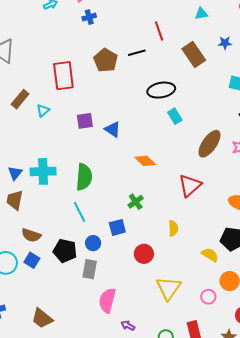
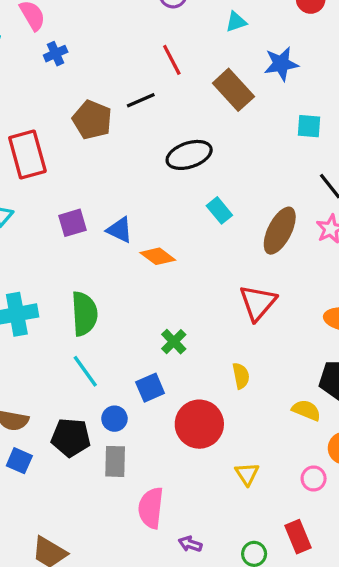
blue star: (225, 43) -> (281, 64), size x1.5
cyan rectangle: (175, 116) -> (219, 210), moved
orange diamond: (145, 161) -> (158, 256), moved
red circle: (144, 254) -> (199, 424), size x1.5
yellow triangle: (168, 288) -> (247, 474), size x0.6

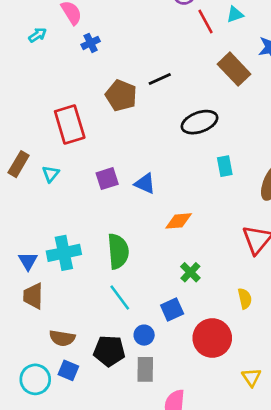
red line: (172, 60) -> (206, 22), moved
cyan rectangle: (219, 210) -> (225, 166), turned 30
orange diamond: (158, 256) -> (179, 221), moved, turned -40

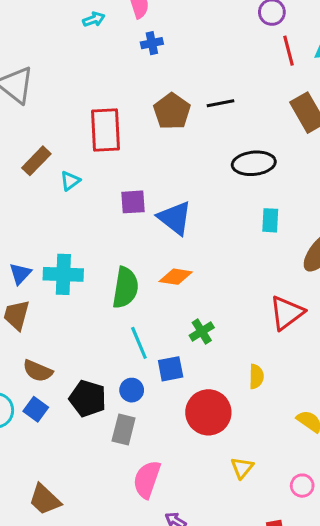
blue triangle: (145, 183) -> (175, 218), size x1.4
orange diamond: (179, 221) -> (176, 277), moved
cyan line: (120, 298) -> (139, 343), moved

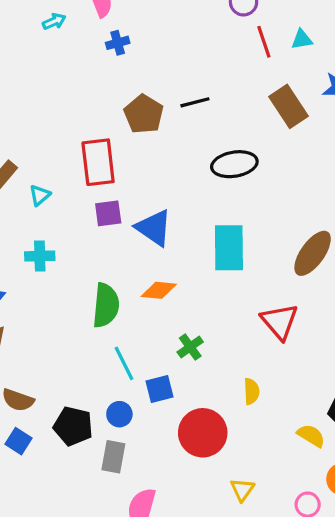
red rectangle: (105, 130) -> (98, 162), moved
cyan rectangle: (270, 220) -> (229, 248), moved, size x1.8
cyan cross: (63, 274) -> (40, 256), moved, size x0.7
red triangle: (287, 313) -> (280, 321), turned -30

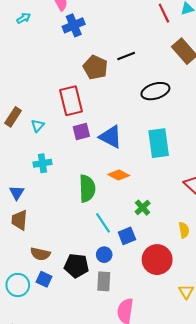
cyan arrow: (54, 21) -> (24, 18), moved
blue cross: (118, 43) -> (74, 25), size x1.5
orange diamond: (159, 290) -> (119, 175), turned 30

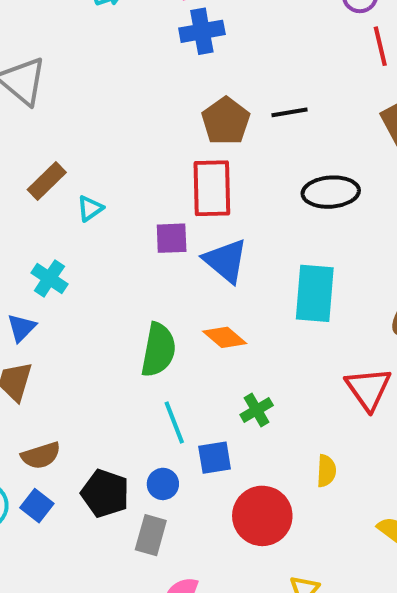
red rectangle: (71, 101) -> (212, 188), moved
cyan cross: (42, 163) -> (49, 278), moved, turned 30
brown semicircle: (40, 254) -> (41, 455), turned -42

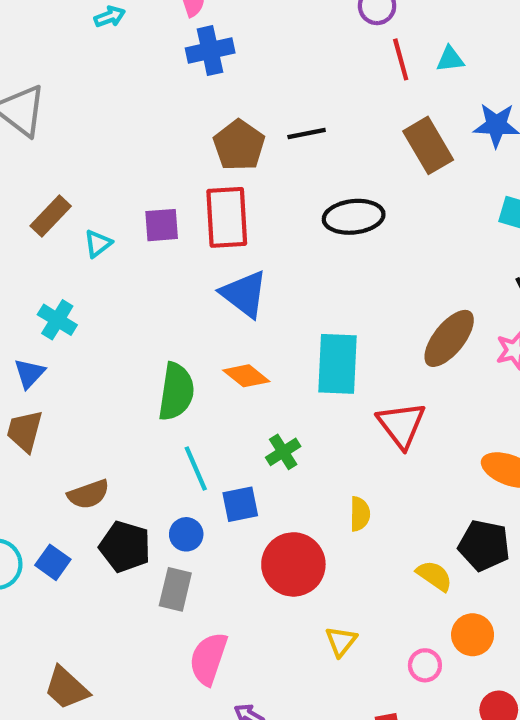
purple square: (172, 238) -> (162, 225), moved
cyan rectangle: (315, 293) -> (337, 364), moved
brown semicircle: (41, 455) -> (88, 494), moved

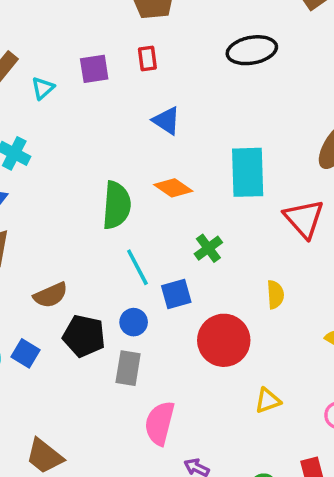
red rectangle: (227, 217) -> (147, 59), size x0.5
blue triangle: (244, 294) -> (167, 121), size x0.7
yellow triangle: (341, 641) -> (268, 401), turned 36

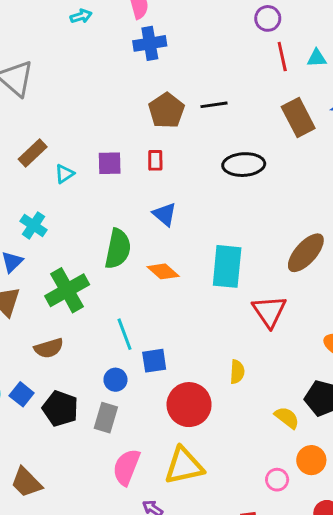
green semicircle: (117, 205) -> (118, 249), moved
green cross: (208, 248) -> (67, 290), moved, size x1.8
black pentagon: (84, 336) -> (60, 409), moved
yellow triangle: (268, 401) -> (184, 466), moved, size x1.8

